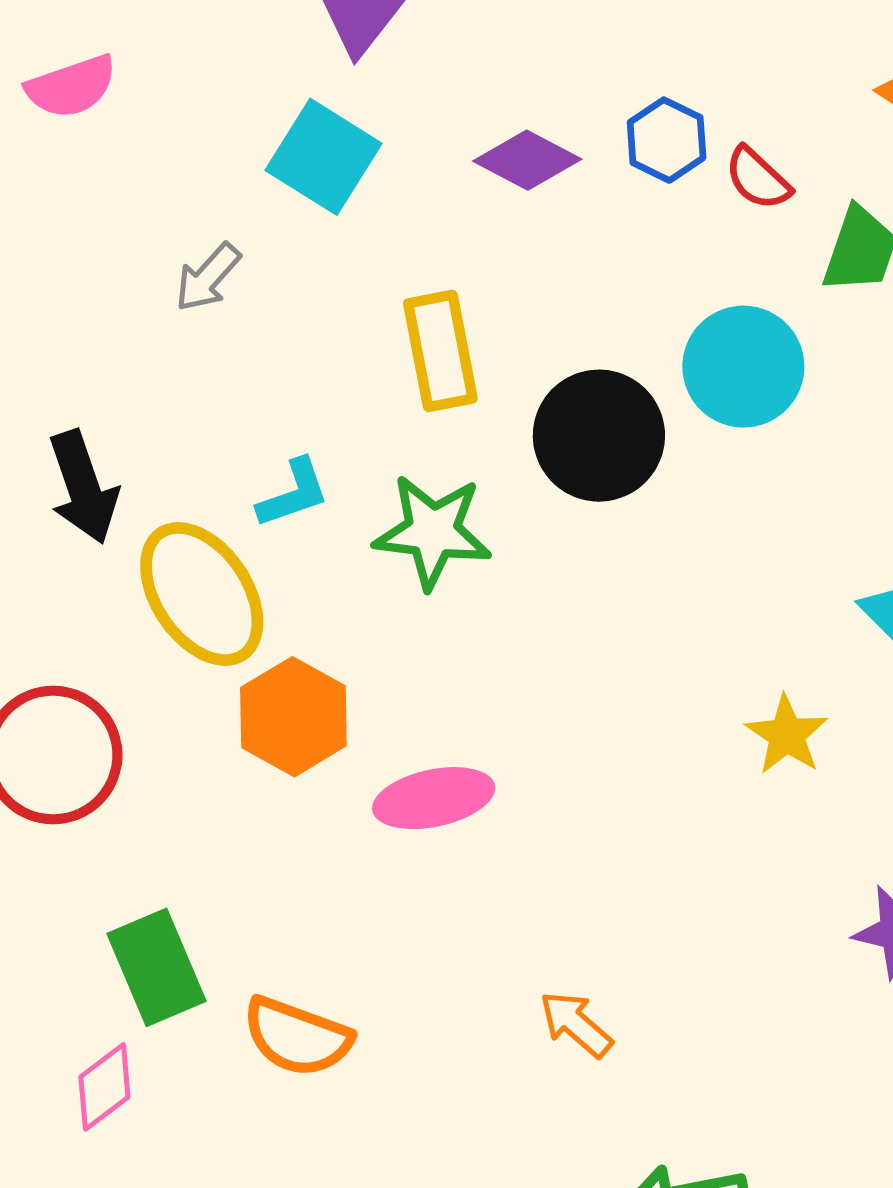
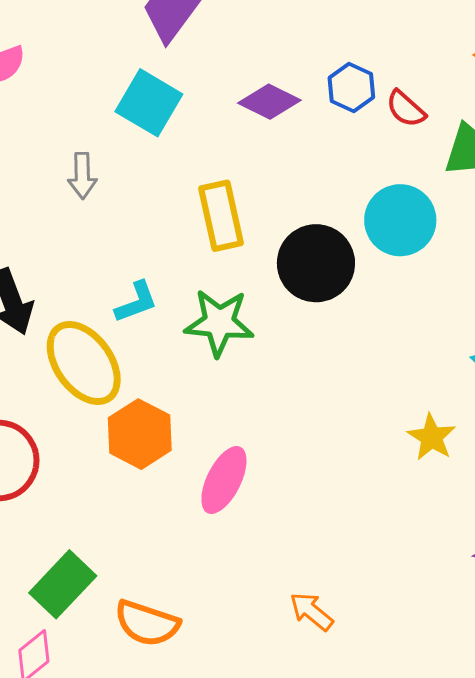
gray arrow: (208, 277) -> (82, 176), turned -42
pink ellipse: (434, 798) -> (224, 480), turned -50
green rectangle: (156, 967) -> (63, 584), turned 68

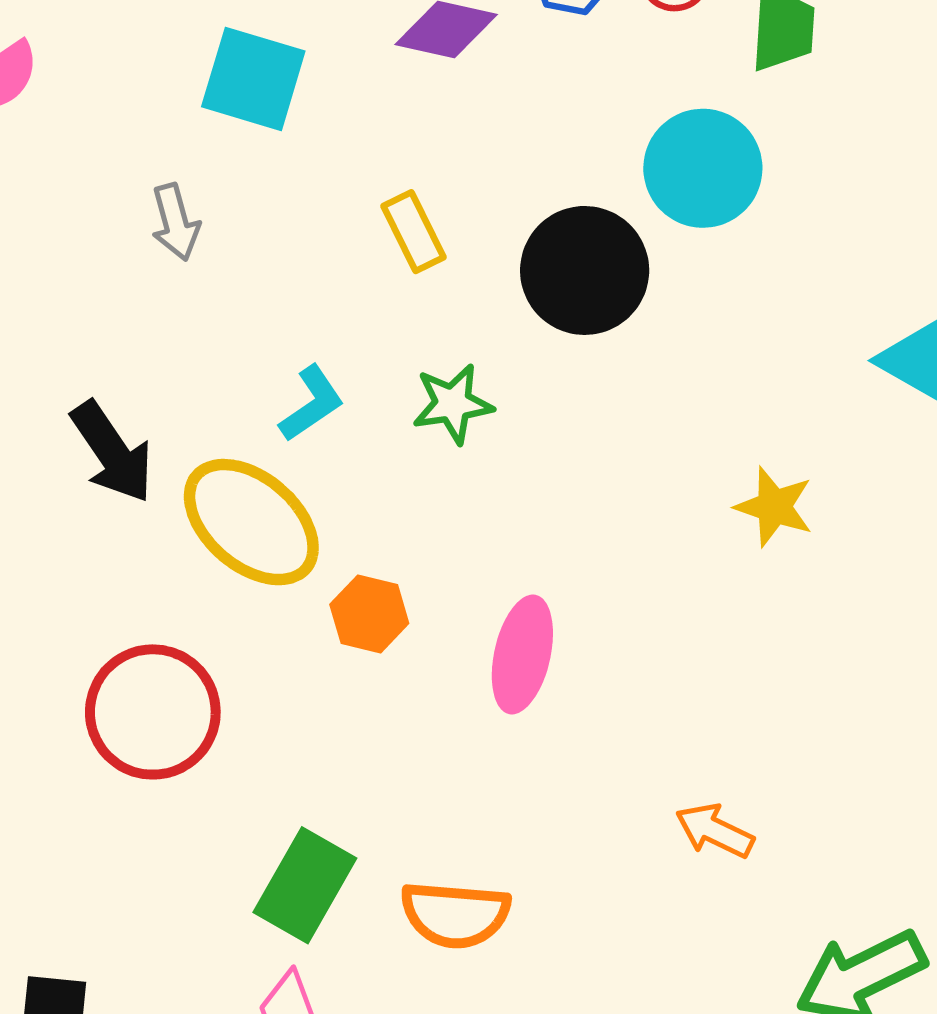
yellow rectangle: (221, 216) -> (413, 232), size x0.7
green star: (219, 323) -> (453, 404), size x0.7
orange hexagon: (140, 434) -> (369, 614), size x0.7
yellow star: (432, 437) -> (774, 507), moved

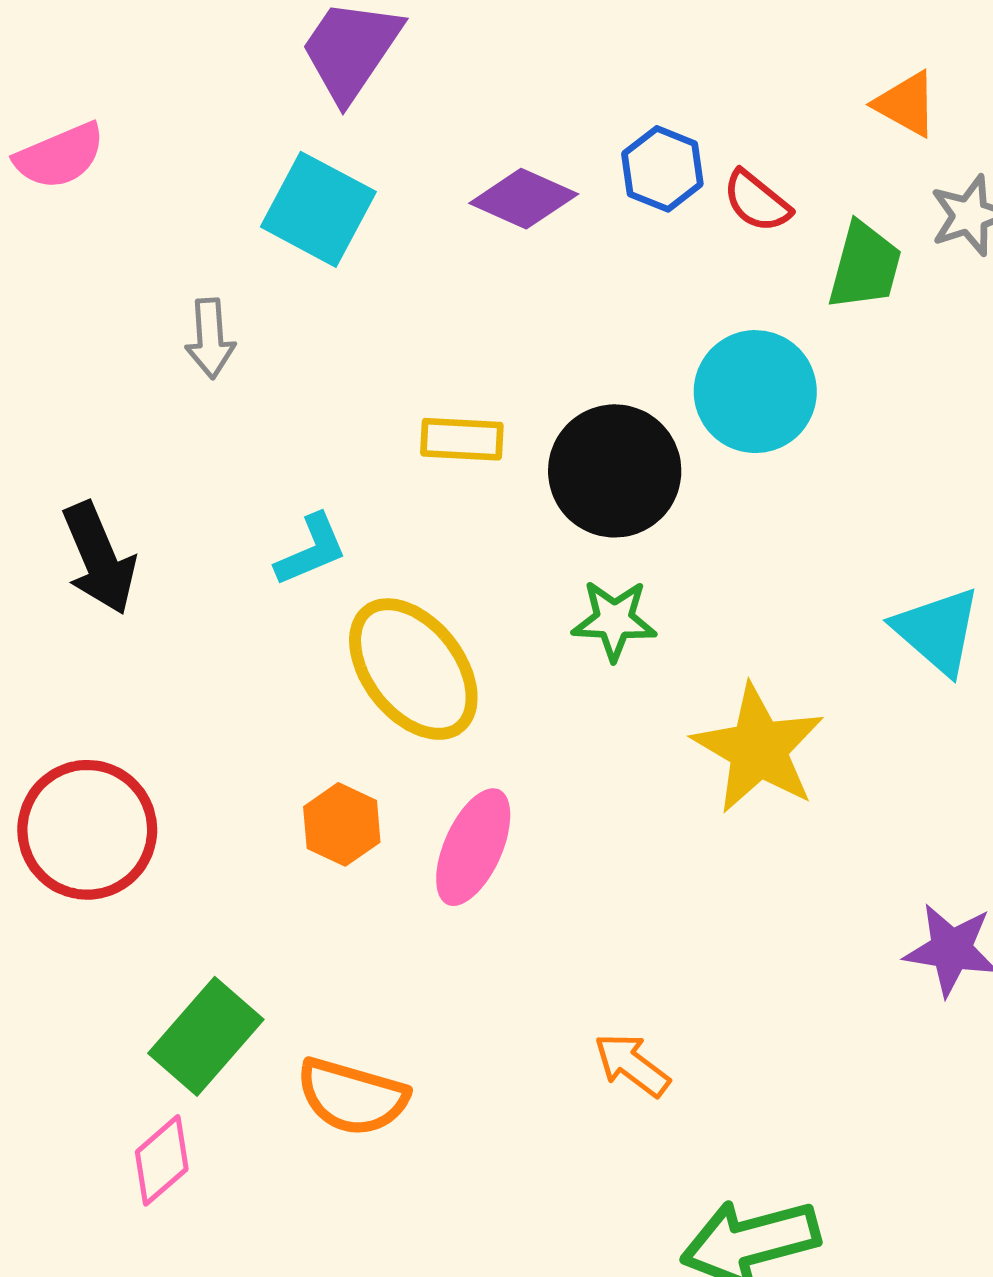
yellow rectangle: (413, 232) -> (462, 439), moved, turned -72
green star: (453, 404) -> (614, 620), moved
yellow star: (774, 507) -> (758, 749), size x1.6
yellow ellipse: (251, 522) -> (413, 669), moved
orange hexagon: (369, 614) -> (342, 824), moved

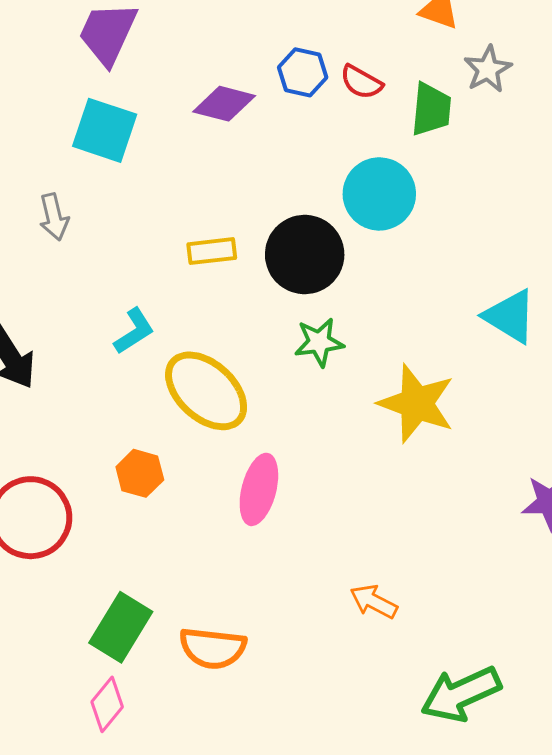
orange hexagon: (342, 824) -> (140, 473), moved

